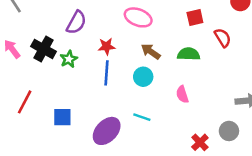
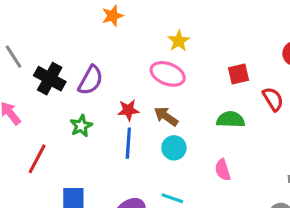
black cross: (44, 49) -> (50, 79), moved
brown arrow: (151, 52) -> (166, 116), moved
red line: (25, 102) -> (37, 159), moved

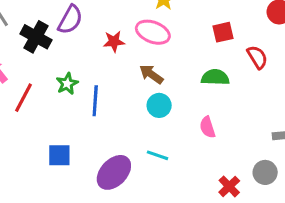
purple semicircle: (91, 80) -> (70, 20), moved
red star: (128, 110) -> (114, 42), moved
blue line: (128, 143) -> (95, 101), moved
red line: (37, 159) -> (24, 98), moved

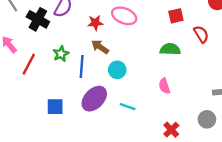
brown arrow: (151, 74) -> (100, 47), moved
cyan circle: (159, 105) -> (117, 70), moved
purple ellipse: (114, 172) -> (94, 99), moved
red cross: (229, 186) -> (171, 130), moved

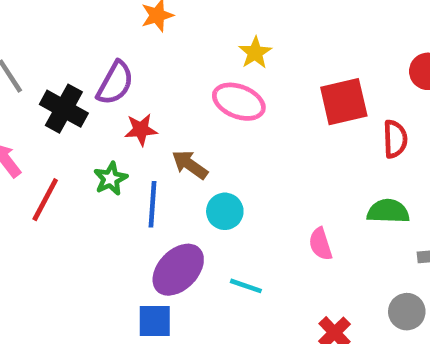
red square: (176, 16) -> (344, 102), size x1.5
red star: (95, 23) -> (141, 130), moved
red semicircle: (201, 34) -> (395, 139), turned 30
green semicircle: (170, 49) -> (388, 211), moved
blue square: (55, 107) -> (155, 321), moved

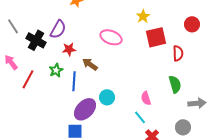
yellow star: (255, 53) -> (143, 16), moved
cyan circle: (225, 211) -> (107, 97), moved
green semicircle: (388, 211) -> (175, 84), turned 72
cyan line: (246, 286) -> (140, 117), moved, turned 32

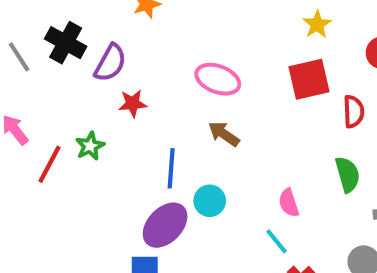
yellow star: (143, 16) -> (317, 24), moved
black cross: (36, 40) -> (66, 43), moved
brown arrow: (90, 64) -> (224, 134), moved
green star: (56, 70) -> (90, 146), moved
blue line: (74, 81) -> (171, 168), moved

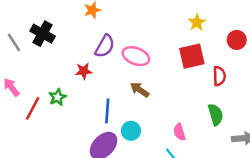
purple semicircle: (110, 63) -> (105, 46), moved

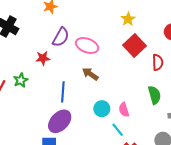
yellow star: (197, 22) -> (128, 19), moved
red square: (192, 56) -> (134, 46), turned -30
cyan circle: (131, 131) -> (102, 109), moved

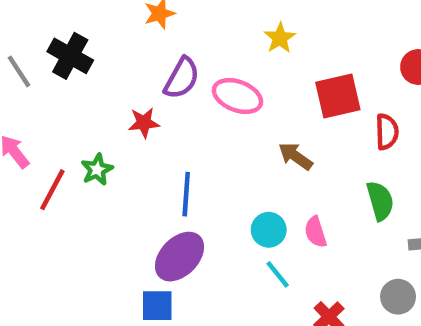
yellow star: (128, 19) -> (280, 38), moved
red square: (134, 46) -> (338, 96), turned 30
brown arrow: (90, 74) -> (295, 156), moved
cyan line: (118, 130) -> (278, 274), moved

